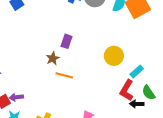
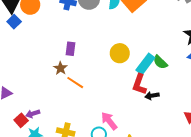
cyan rectangle: (137, 72) -> (145, 64), size x1.5
orange line: (64, 75) -> (75, 83), turned 30
green semicircle: (149, 93) -> (160, 62), moved

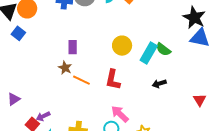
blue square: (14, 22) -> (18, 33), moved
red L-shape: (139, 84) -> (113, 80), moved

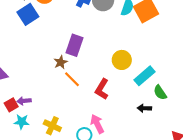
blue square: (18, 33) -> (28, 14), size x1.5
purple rectangle: (73, 47) -> (75, 45), size x1.5
green semicircle: (163, 49) -> (160, 93), moved

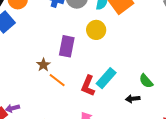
purple rectangle: (75, 45) -> (67, 46), moved
yellow circle: (122, 60) -> (96, 30), moved
cyan rectangle: (145, 76) -> (106, 78), moved

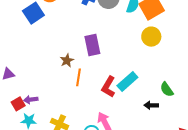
yellow circle: (96, 30) -> (151, 37), moved
purple rectangle: (67, 46) -> (92, 45), turned -30
orange line: (57, 80) -> (79, 77), turned 54

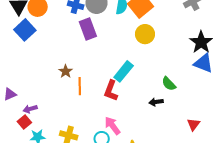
purple rectangle: (92, 45) -> (88, 29), moved
cyan rectangle: (127, 82) -> (124, 71), moved
purple arrow: (31, 100) -> (30, 109), moved

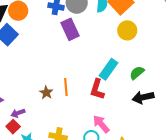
brown star: (66, 71) -> (46, 93), moved
green semicircle: (169, 84) -> (137, 73), moved, turned 98
black arrow: (156, 102) -> (143, 97), size x1.5

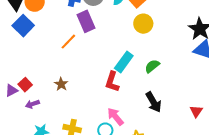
orange line: (66, 87) -> (68, 42), moved, turned 48
black arrow: (143, 97) -> (154, 102), moved, turned -110
red square: (13, 127) -> (25, 85), moved

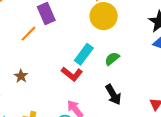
yellow circle: (143, 24) -> (104, 16), size x1.4
red L-shape: (112, 82) -> (72, 74), turned -70

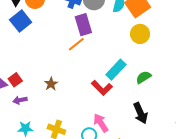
yellow circle: (104, 16) -> (140, 34), size x0.7
orange line: (28, 34) -> (76, 44), moved

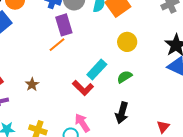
yellow circle: (140, 34) -> (127, 42), moved
black arrow: (140, 113) -> (122, 113), turned 40

